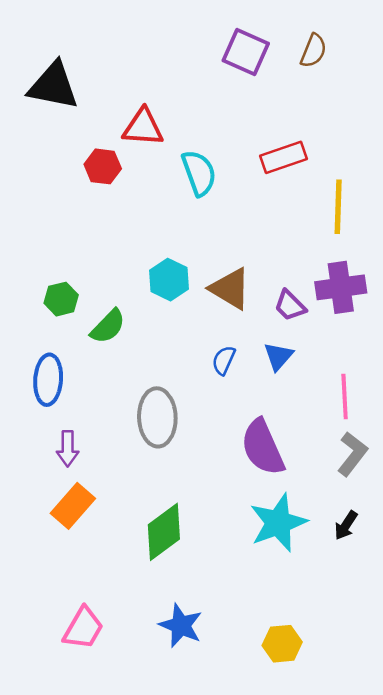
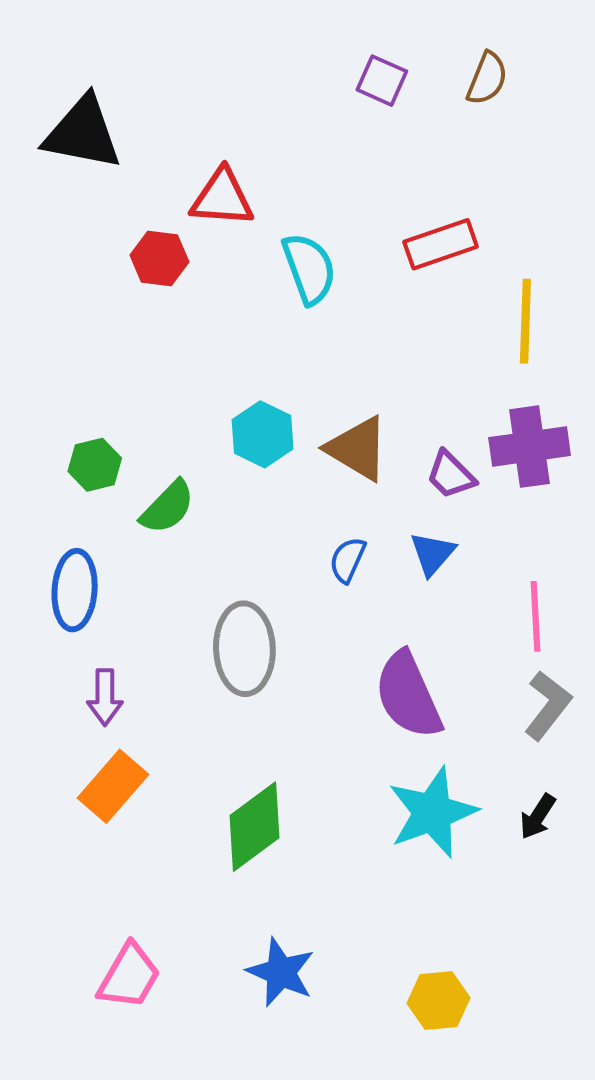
purple square: (246, 52) -> (382, 81), size x0.7

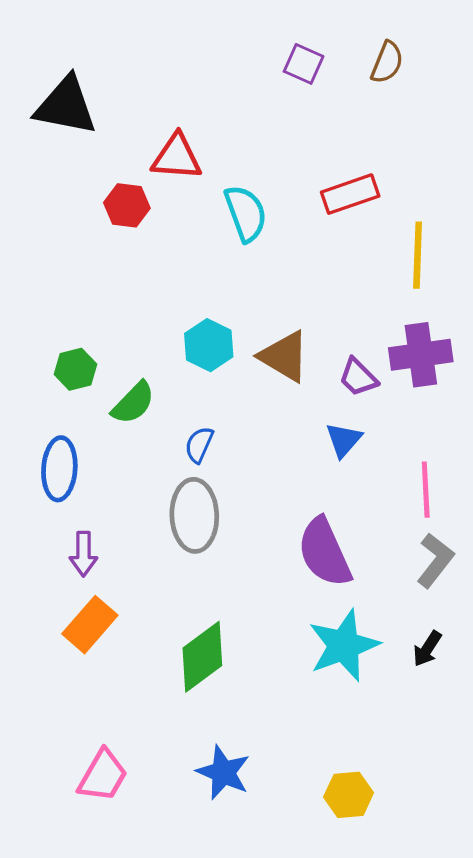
blue semicircle: (348, 560) -> (199, 445), moved

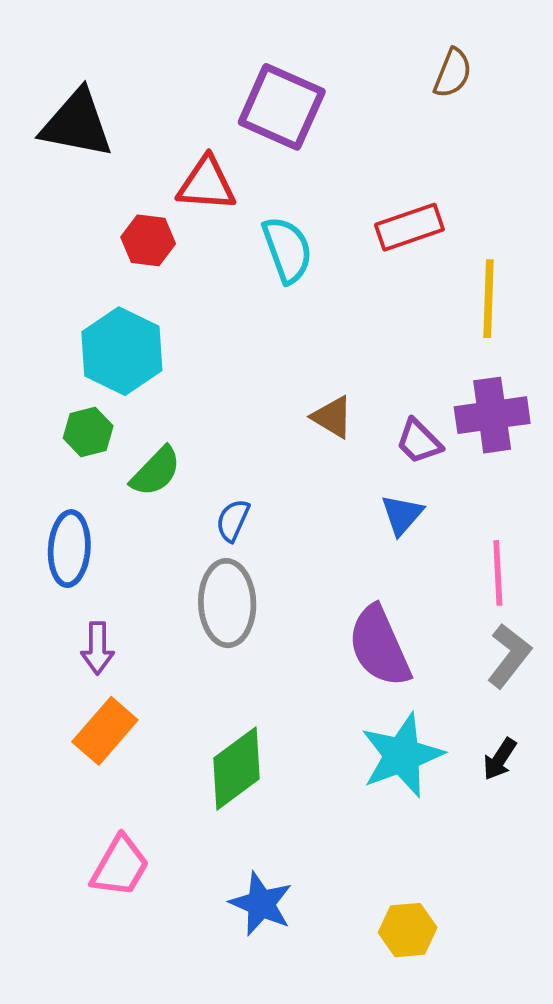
purple square: (304, 64) -> (282, 107), moved, size x1.8
cyan hexagon: (209, 345) -> (122, 351), moved, size x1.4
brown triangle: (284, 356) -> (332, 417), size x0.7
pink trapezoid: (103, 776) -> (120, 866), moved

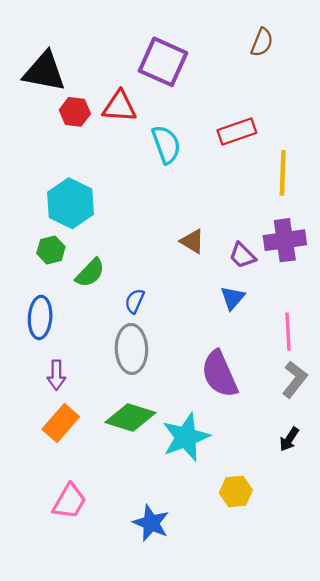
red hexagon: (148, 240) -> (75, 112), moved
cyan star: (402, 755) -> (186, 437), moved
green diamond: (237, 768) -> (130, 418), moved, turned 54
yellow hexagon: (408, 930) -> (236, 491), moved

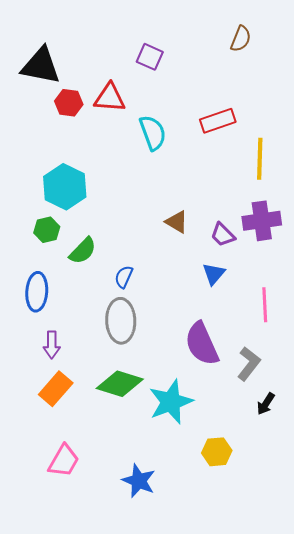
purple square: (163, 62) -> (150, 57), size x0.6
gray L-shape: (295, 379) -> (249, 364), moved

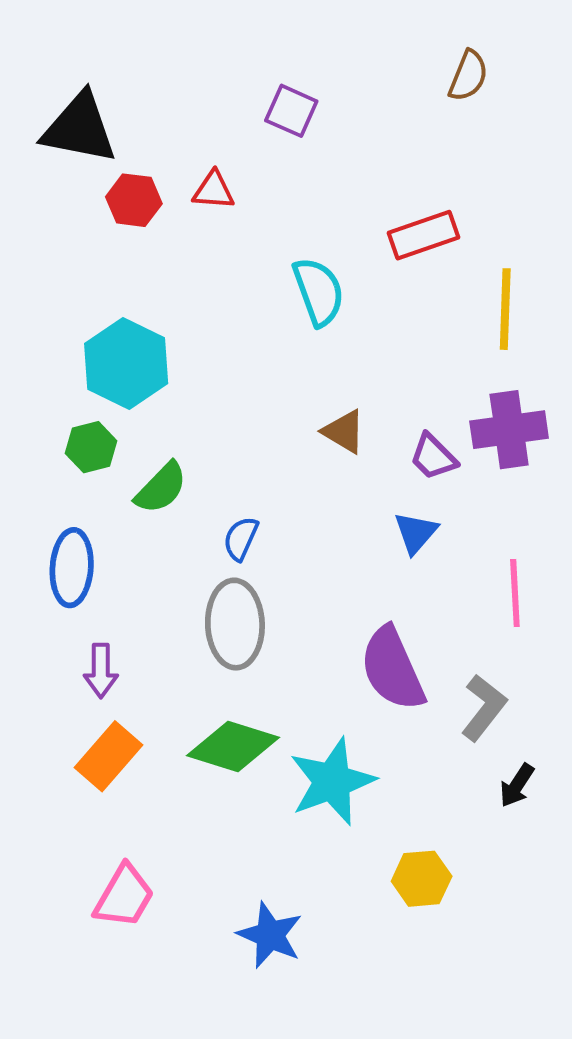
red triangle: (110, 98) -> (214, 190), size x0.7
cyan semicircle: (153, 133) -> (319, 292), moved

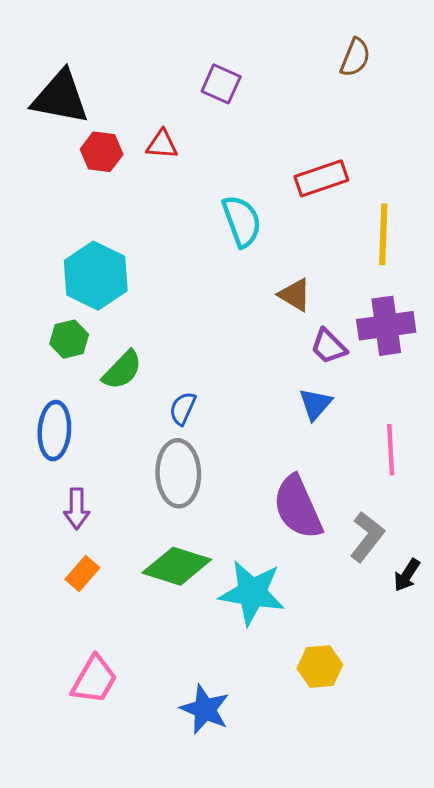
brown triangle: (344, 432) -> (295, 295), moved
orange rectangle: (109, 756) -> (82, 574), size x0.7
cyan star: (332, 782) -> (252, 593), turned 30
black arrow: (517, 785) -> (407, 575), moved

